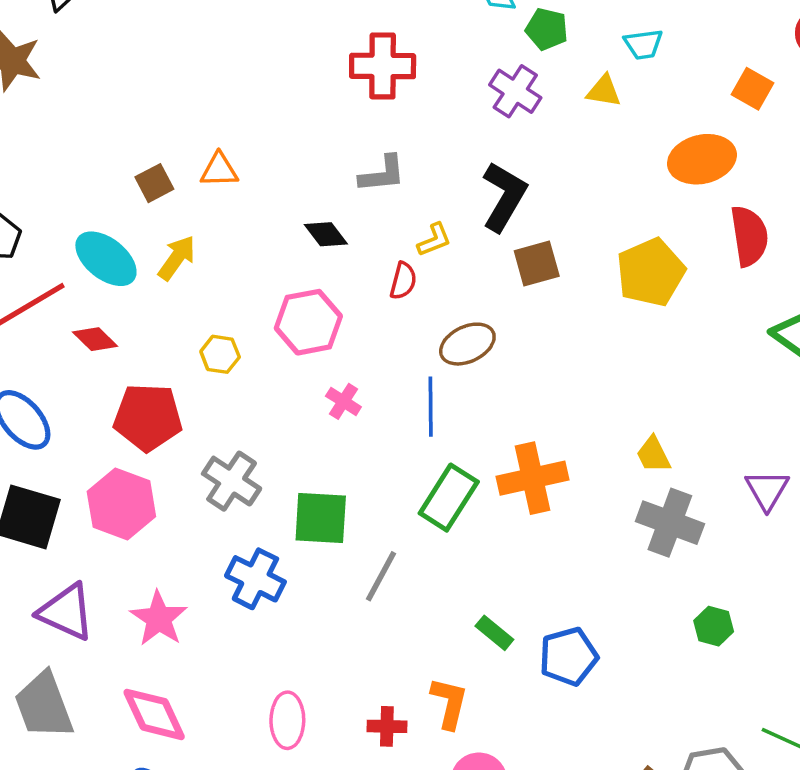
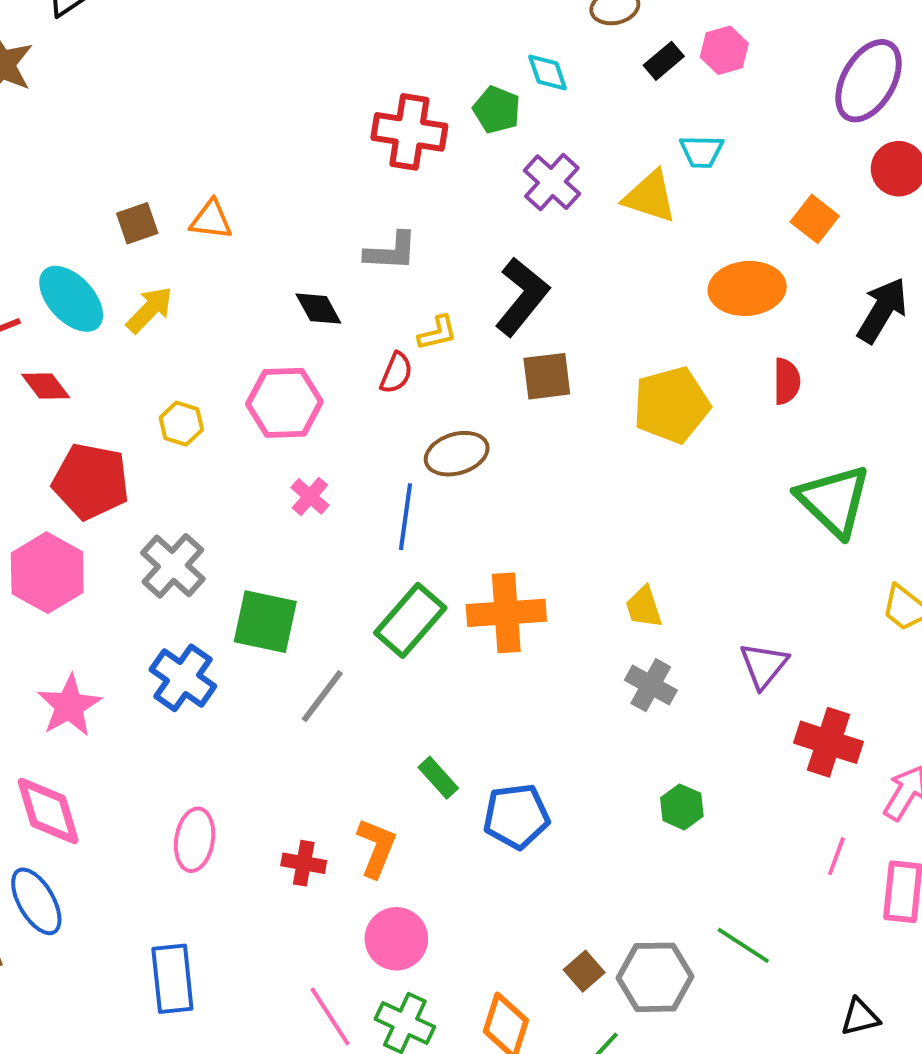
green pentagon: (547, 29) -> (497, 110), moved
yellow triangle: (604, 91) -> (650, 197), size x1.4
red semicircle: (749, 236) -> (787, 381), size x0.7
gray cross: (670, 523) -> (651, 685), size x0.7

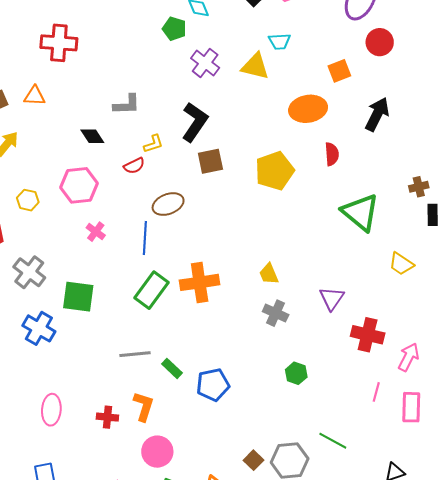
red cross: (409, 132) -> (59, 43), moved
orange square: (815, 219) -> (339, 71), turned 35
red semicircle: (396, 373) -> (134, 166), turned 45
gray line: (322, 696) -> (135, 354), moved, turned 52

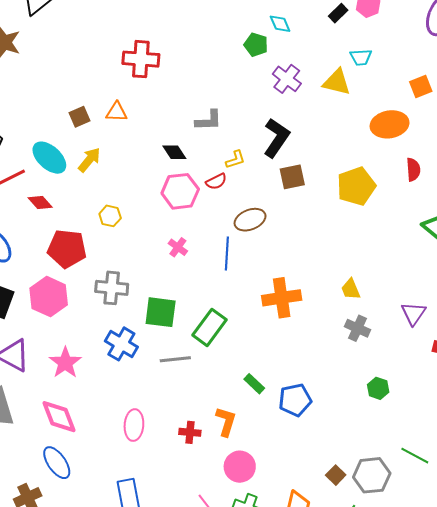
pink hexagon: (79, 185) -> (180, 191), moved
gray cross: (29, 272) -> (112, 288), turned -32
green rectangle: (151, 290) -> (209, 327), moved
gray line: (135, 354) -> (175, 359), moved

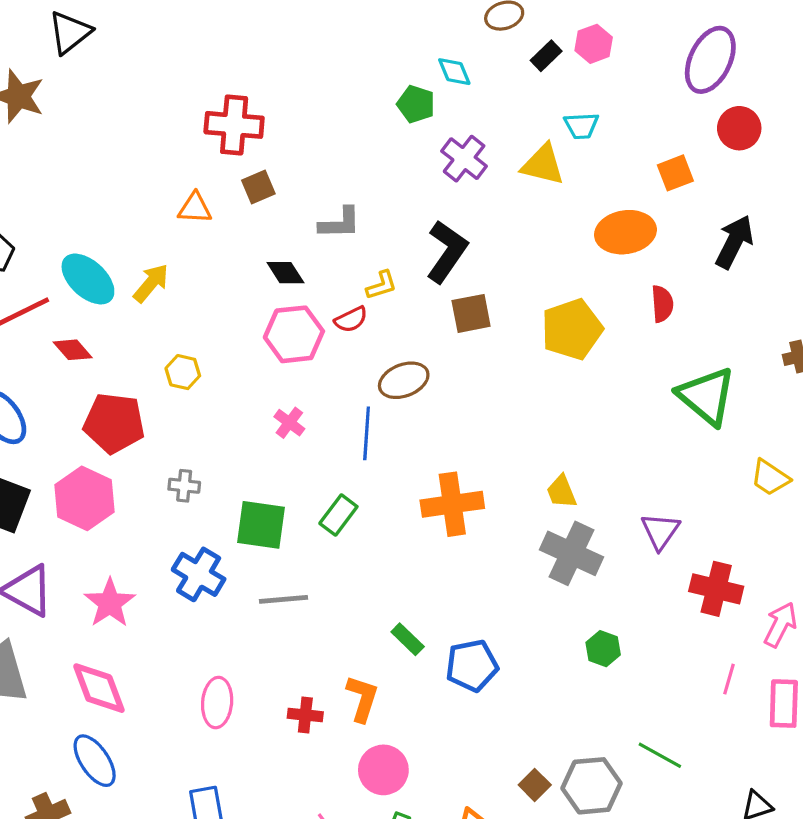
brown square: (80, 117) -> (258, 187), moved
gray cross: (112, 288) -> (184, 486), size x0.6
green rectangle: (209, 327) -> (338, 515), moved, size x0.7
gray cross: (357, 328) -> (572, 553), size x1.5

